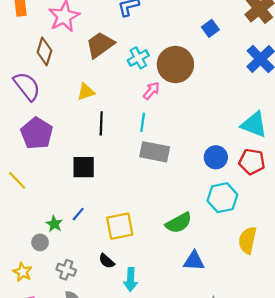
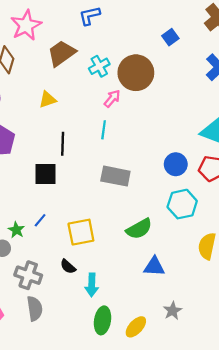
black line: (101, 123) -> (63, 144), moved
gray rectangle: (155, 152) -> (115, 176), moved
gray cross: (66, 270) -> (28, 275), size x1.4

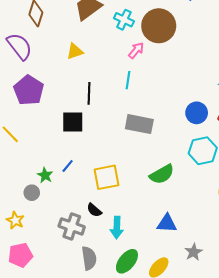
cyan cross: (99, 66) -> (124, 20), turned -36
blue triangle: (154, 267) -> (167, 223), moved
gray cross: (28, 275) -> (72, 226), moved
gray semicircle: (35, 309) -> (89, 258), moved
green ellipse: (102, 320) -> (127, 261), turned 30

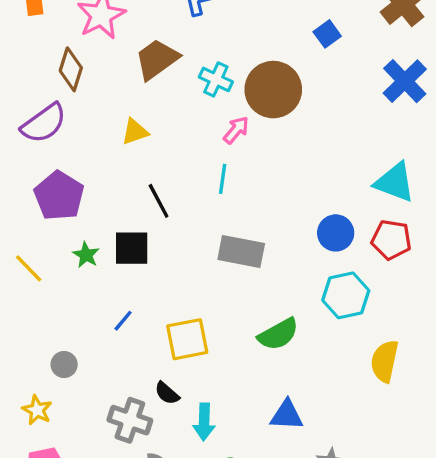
purple semicircle: (19, 46) -> (44, 123), turned 92
black line: (89, 93) -> (159, 201), turned -30
green star: (45, 175) -> (86, 255), moved

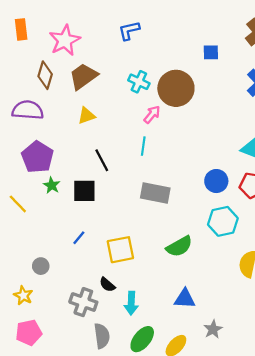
blue square: (327, 34) -> (211, 52), turned 35
brown trapezoid: (157, 59) -> (83, 76), moved
purple semicircle: (44, 123) -> (28, 110), turned -140
green star: (86, 255) -> (52, 185), moved

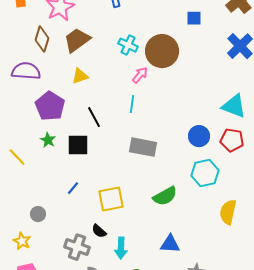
purple pentagon: (37, 157) -> (50, 106), moved

